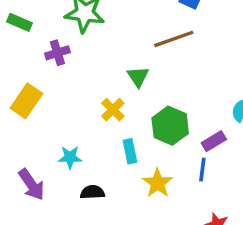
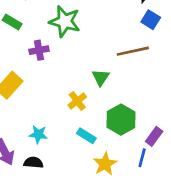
purple rectangle: (214, 141) -> (154, 136), turned -30
cyan rectangle: (130, 151) -> (86, 136), turned -54
black semicircle: (92, 192) -> (33, 163), moved

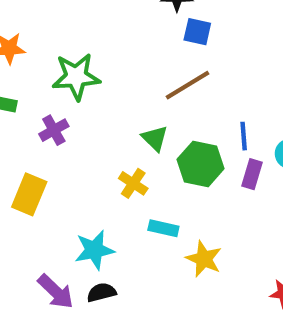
green hexagon: (121, 120) -> (201, 164), moved
cyan star: (38, 134) -> (94, 250), size x1.4
purple rectangle: (154, 136) -> (252, 174), moved
blue line: (142, 158) -> (244, 136), moved

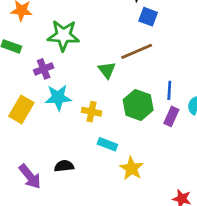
green triangle: (155, 138) -> (107, 70), moved
yellow cross: (133, 183) -> (91, 112), turned -30
cyan star: (94, 250) -> (58, 97), moved
black semicircle: (101, 292) -> (64, 166), moved

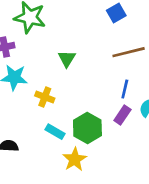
blue square: (148, 17) -> (116, 13), turned 30
brown line: (137, 51) -> (129, 52), moved
green hexagon: (138, 105) -> (87, 128), moved

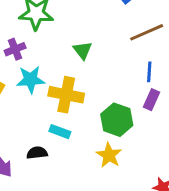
yellow cross: (45, 97) -> (66, 95), size x1.6
cyan rectangle: (55, 132) -> (60, 132), moved

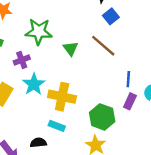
brown line: (147, 32) -> (103, 46), moved, turned 64
green triangle: (83, 50) -> (71, 49), moved
cyan star: (31, 80) -> (34, 84), turned -30

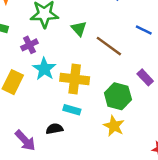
brown line: (103, 46) -> (109, 46), moved
blue line: (128, 79) -> (144, 30), moved, turned -63
purple rectangle: (130, 101) -> (145, 77), turned -63

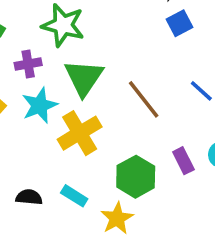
green triangle: (79, 29) -> (84, 78), moved, size x1.6
yellow cross: (75, 79) -> (80, 133), turned 36
cyan rectangle: (72, 110) -> (74, 196), moved

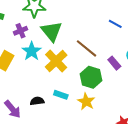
brown line: (144, 99) -> (87, 48), moved

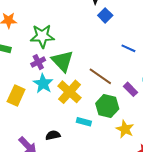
purple cross: (21, 31) -> (38, 62), moved
cyan rectangle: (61, 95) -> (84, 122), moved
yellow star: (86, 102) -> (125, 129), moved

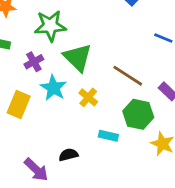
purple cross: (38, 62) -> (34, 62), moved
yellow cross: (70, 92) -> (88, 97), size x0.6

